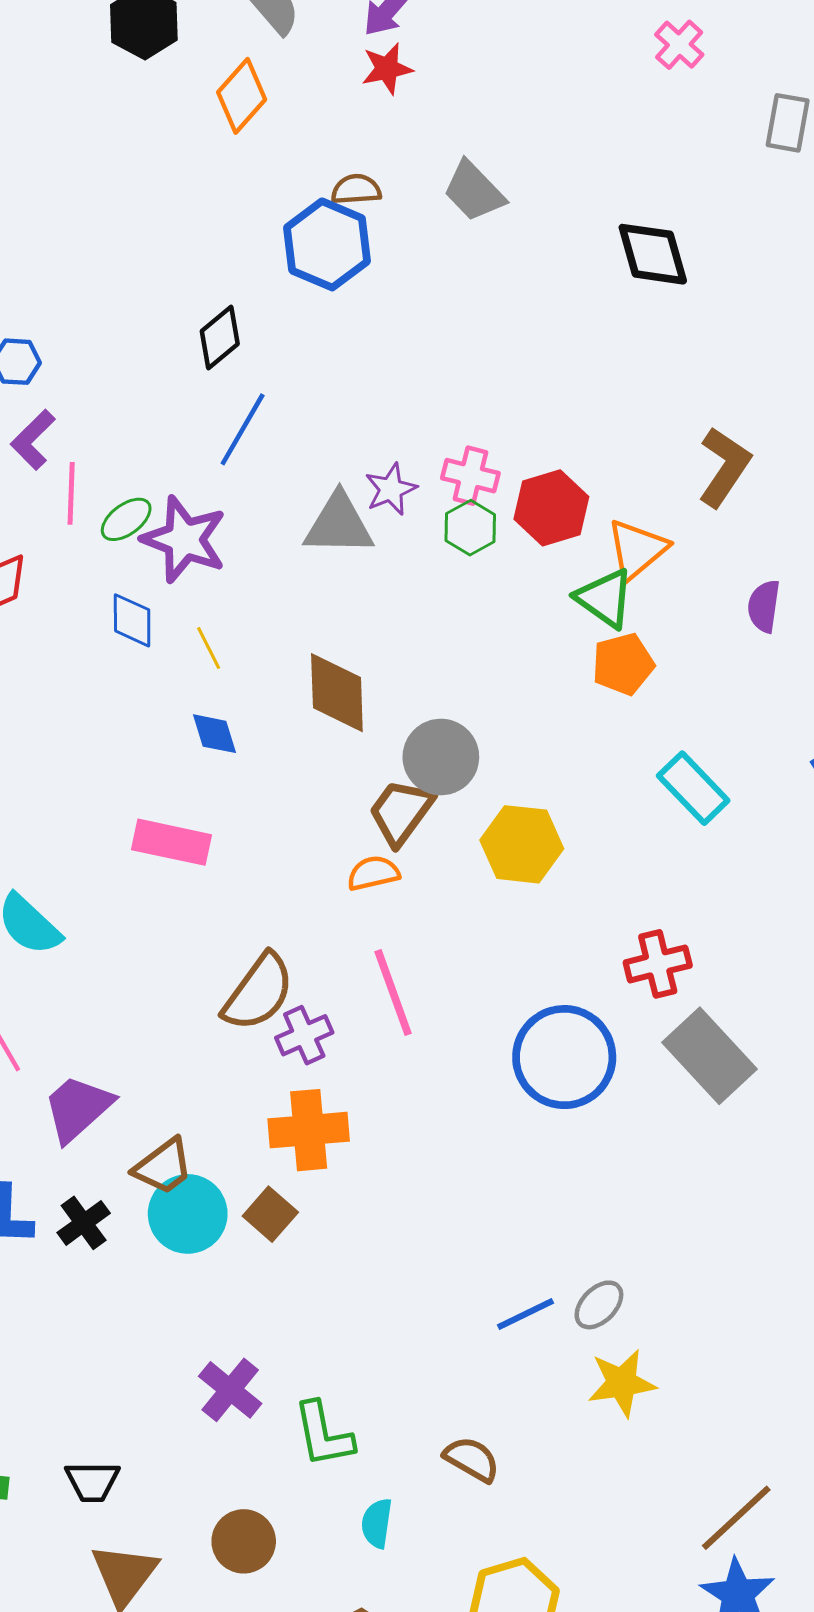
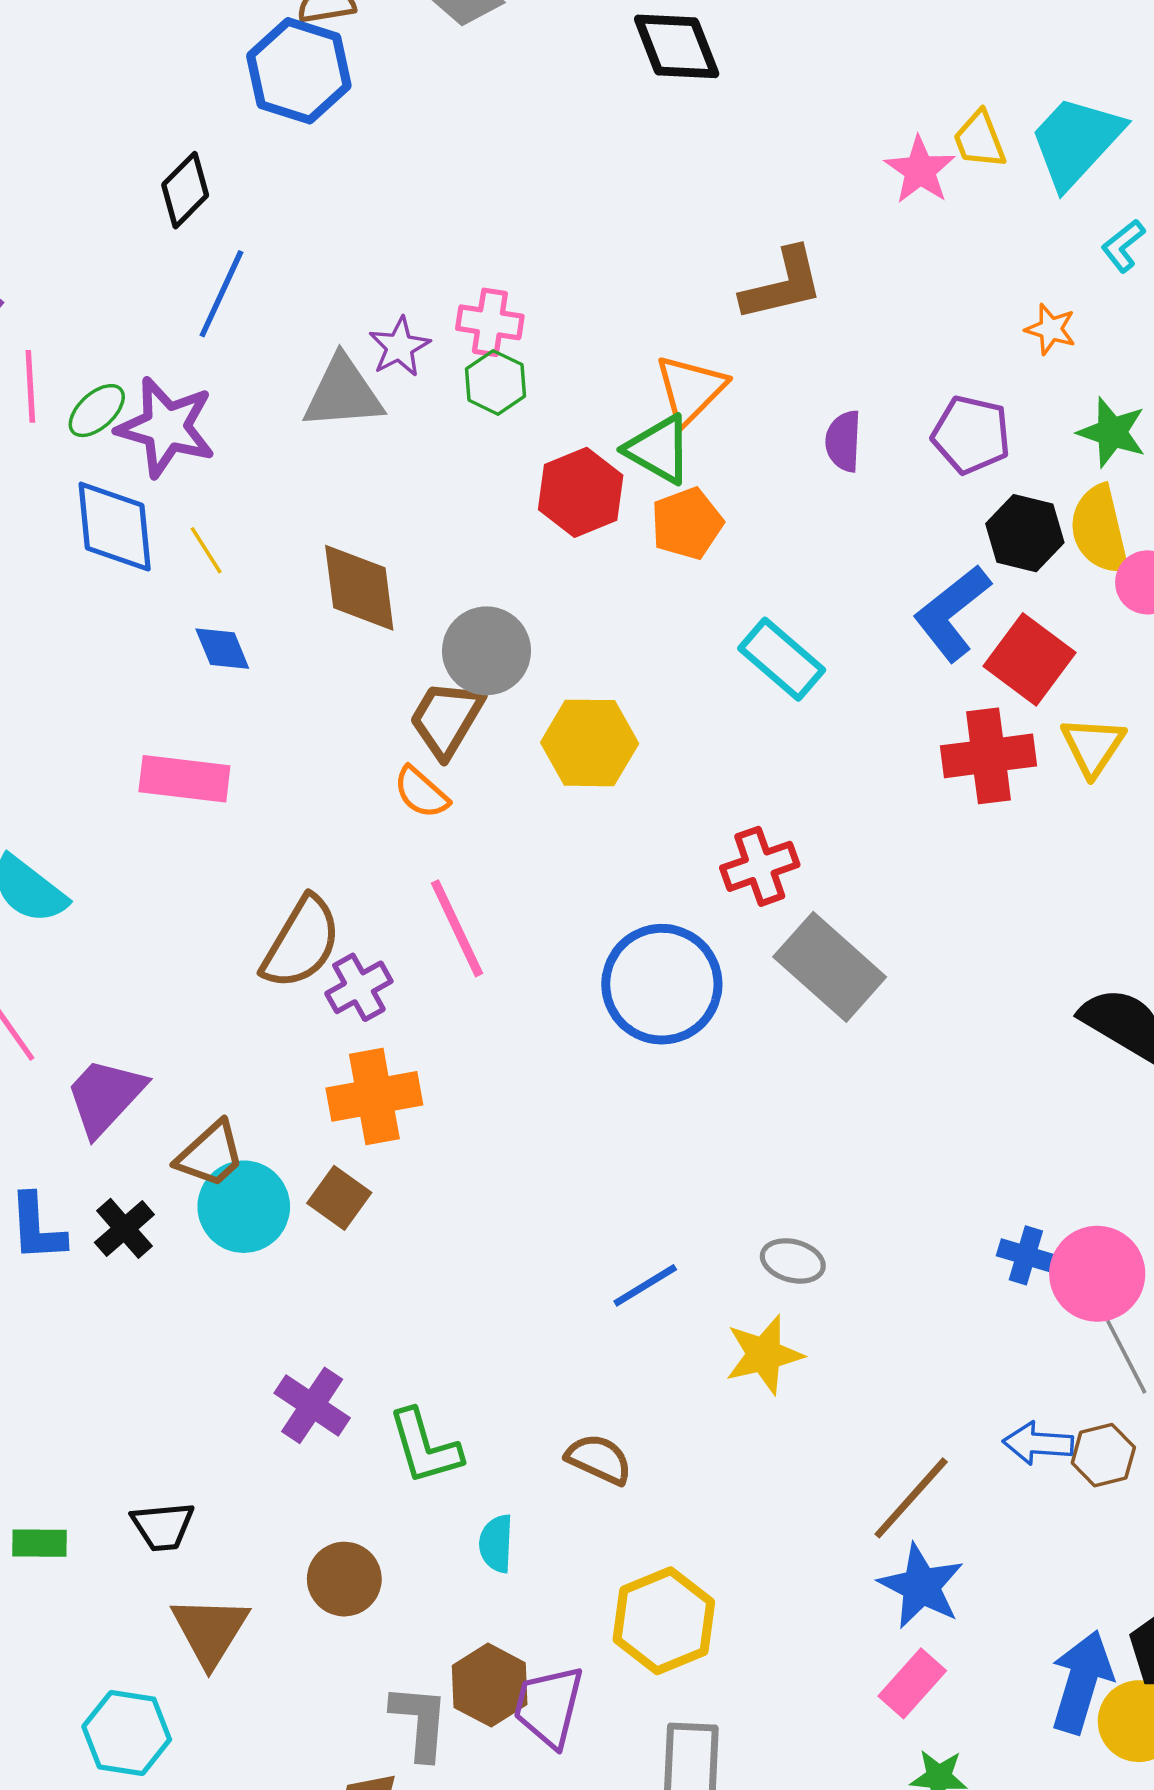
brown L-shape: (724, 467) -> (782, 285), turned 48
red hexagon: (551, 508) -> (581, 492), moved
blue diamond: (132, 620) -> (115, 527), size x1.5
orange semicircle: (373, 873) -> (421, 792), turned -120
gray ellipse: (599, 1305) -> (793, 1261), moved, turned 66

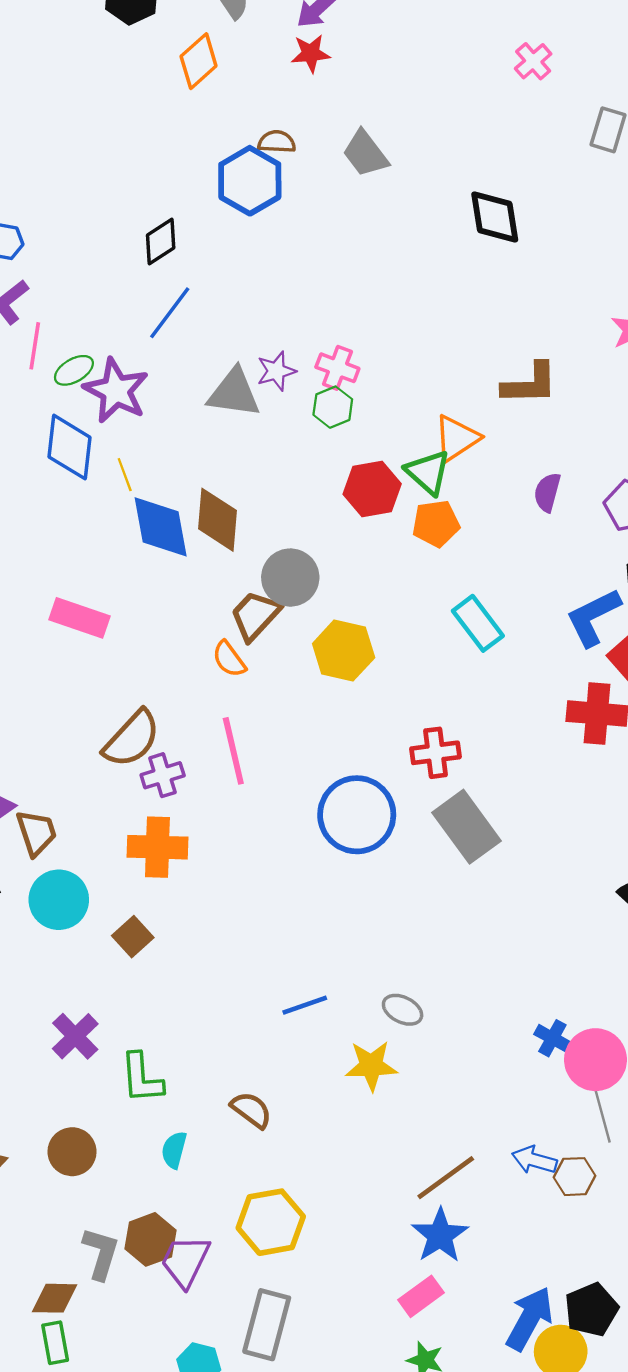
blue diamond: (222, 649) -> (161, 527), moved, size x1.8
brown trapezoid: (210, 1154) -> (36, 833), moved, turned -78
brown square: (339, 1198) -> (133, 937), moved

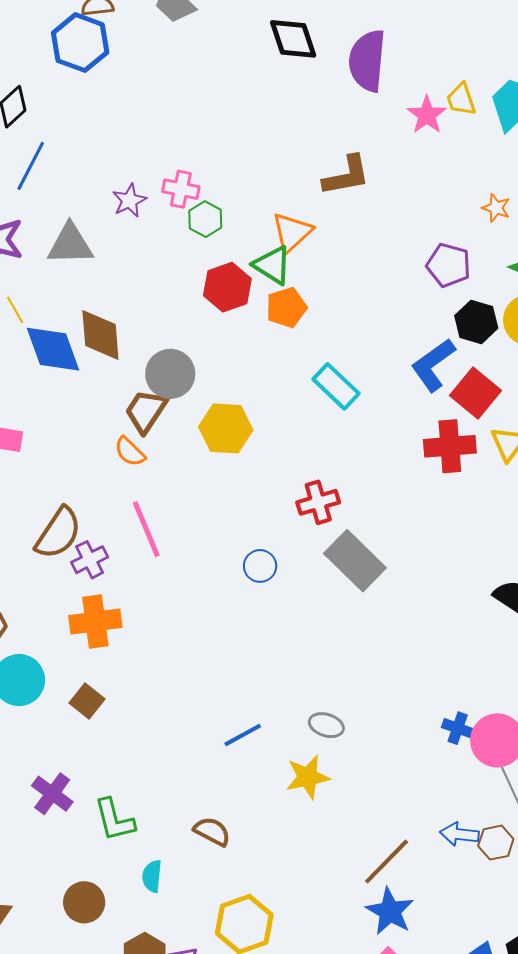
gray triangle: (234, 393) -> (70, 244), moved
green hexagon: (333, 407) -> (205, 219), moved
purple semicircle: (547, 492) -> (367, 61), moved, size x1.8
blue circle: (357, 815) -> (260, 566), size x0.5
brown circle: (72, 1152) -> (84, 902), moved

